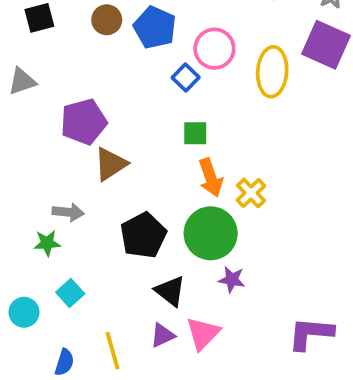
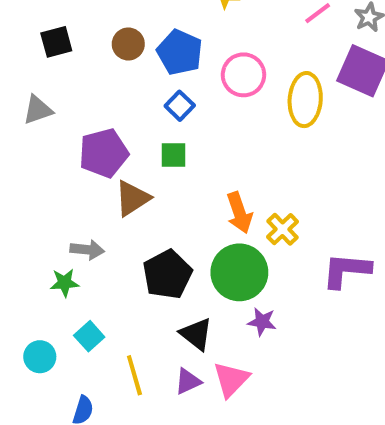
blue square: (186, 78) -> (180, 106), moved
green square: (195, 133) -> (174, 155), moved
purple L-shape: (311, 333) -> (346, 270), moved
yellow line: (112, 351) -> (134, 375), moved

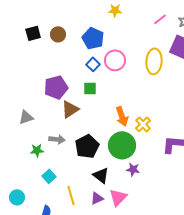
brown circle: (128, 44) -> (58, 34), moved
pink circle: (243, 75) -> (115, 60), moved
gray triangle: (38, 110) -> (26, 117), moved
gray arrow: (87, 250) -> (57, 139), moved
cyan circle: (40, 357) -> (17, 197), moved

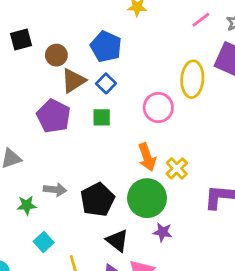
brown circle: (58, 34) -> (56, 55), moved
pink circle: (115, 60) -> (158, 108), moved
purple pentagon: (56, 87) -> (54, 116), turned -30
brown triangle: (70, 109) -> (73, 81), moved

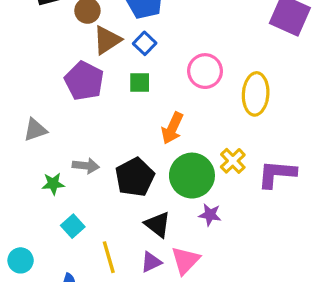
yellow ellipse: (192, 79) -> (256, 94), moved
orange arrow: (147, 157) -> (172, 128), moved, turned 44
yellow cross: (177, 168) -> (233, 161), moved

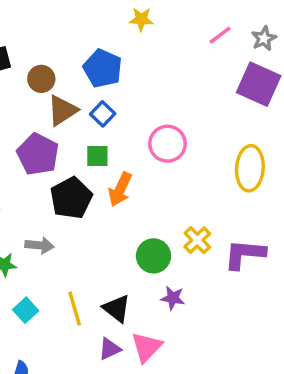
yellow ellipse: (256, 94) -> (250, 168), moved
orange arrow: (172, 128) -> (120, 189), moved
green circle: (192, 176) -> (153, 256), size x0.7
black pentagon: (135, 177) -> (71, 198), moved
yellow line: (109, 257) -> (75, 308), moved

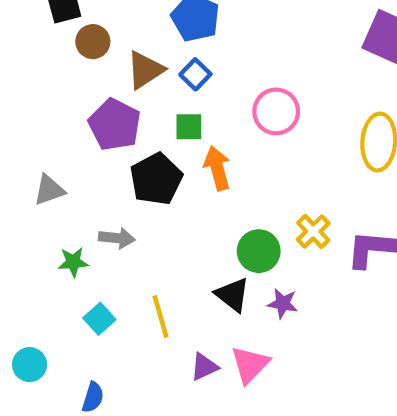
brown circle: (41, 79) -> (93, 42), moved
orange arrow: (120, 189) -> (217, 168), turned 140
black triangle: (117, 308) -> (232, 295), moved

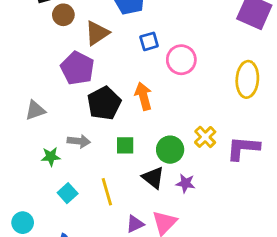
blue square: (195, 74) -> (149, 41), moved, turned 30
green square: (189, 127) -> (125, 145), moved

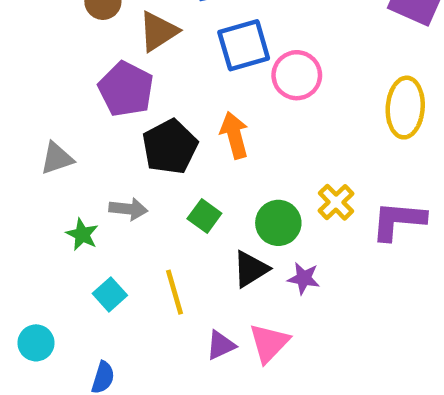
blue square: (149, 41) -> (244, 45), size x1.6
green square: (125, 145) -> (204, 216), turned 36
green star: (51, 157) -> (82, 234), turned 30
black triangle: (153, 178) -> (251, 269), turned 50

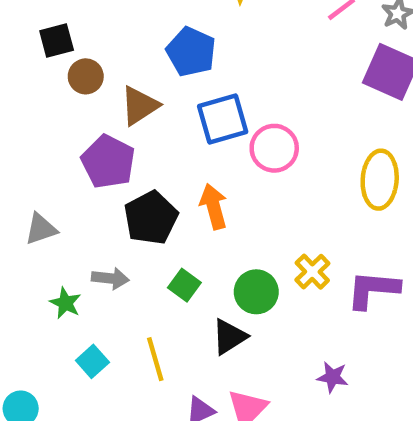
purple star: (304, 278) -> (333, 377), moved

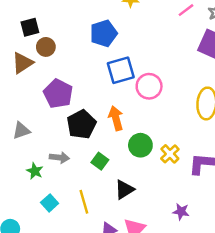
blue pentagon: (191, 52) -> (104, 33), turned 30
brown triangle: (140, 106) -> (22, 63), moved
green circle: (256, 292) -> (140, 145), moved

